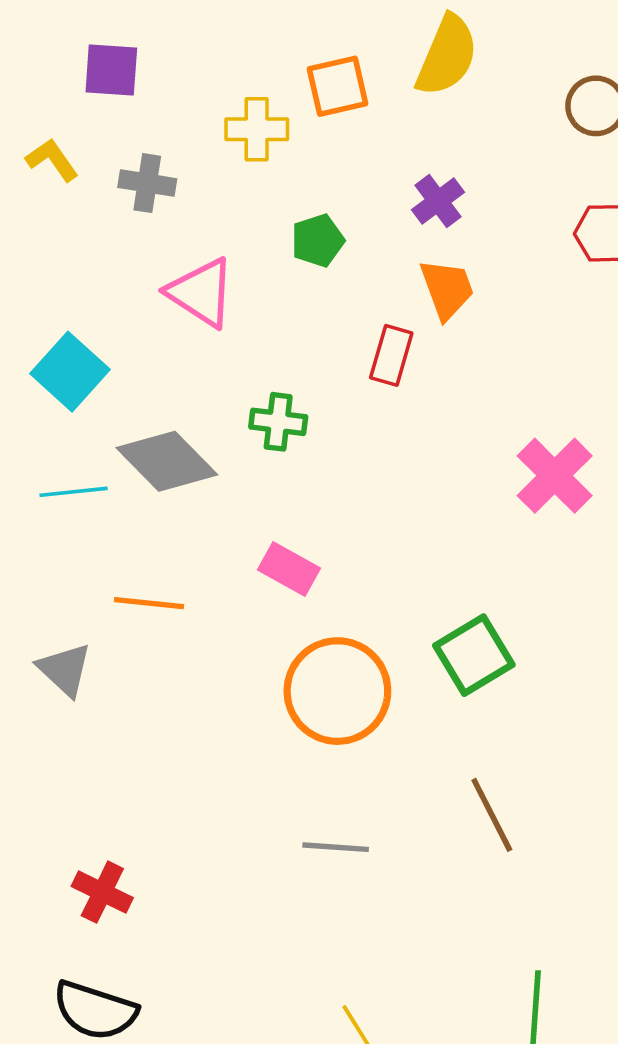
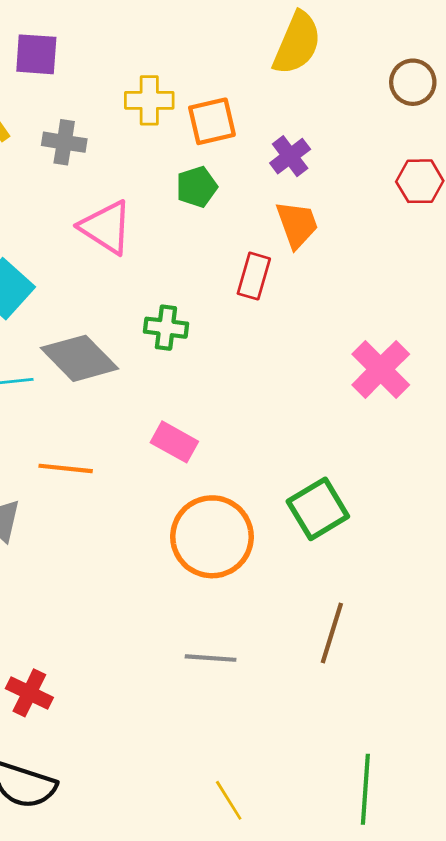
orange square: (337, 86) -> (212, 121), moved
brown line: (492, 815) -> (332, 633), turned 44

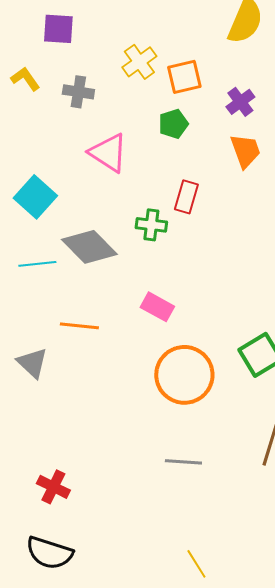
yellow cross: (149, 100) -> (139, 62), turned -36
red rectangle: (254, 276) -> (186, 197), moved

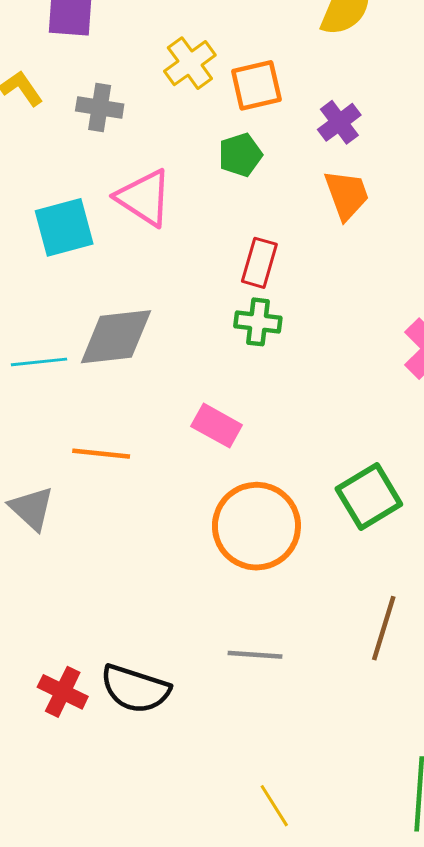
cyan square: (35, 197) -> (64, 227), moved, turned 33
green cross: (151, 225) -> (258, 322), moved
gray diamond: (89, 247) -> (116, 337), turned -52
black semicircle: (49, 553) -> (135, 689), moved

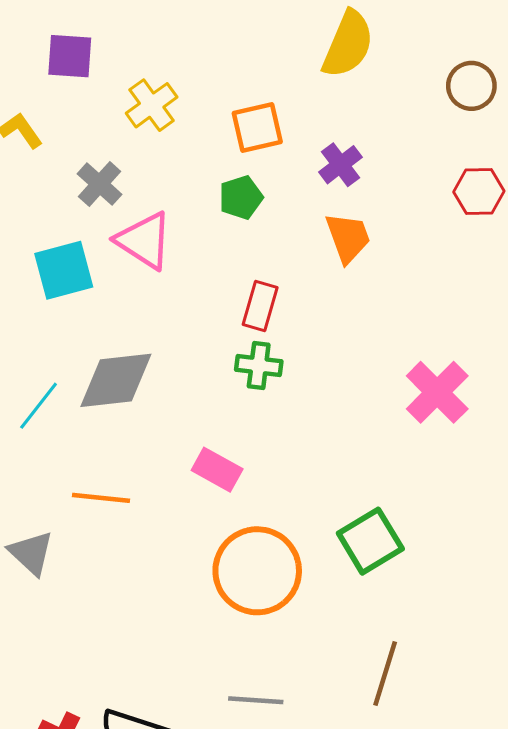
yellow cross: (190, 63) -> (152, 105), moved
gray cross: (100, 107) -> (100, 184), moved, turned 33
cyan line: (39, 362) -> (39, 406), turned -46

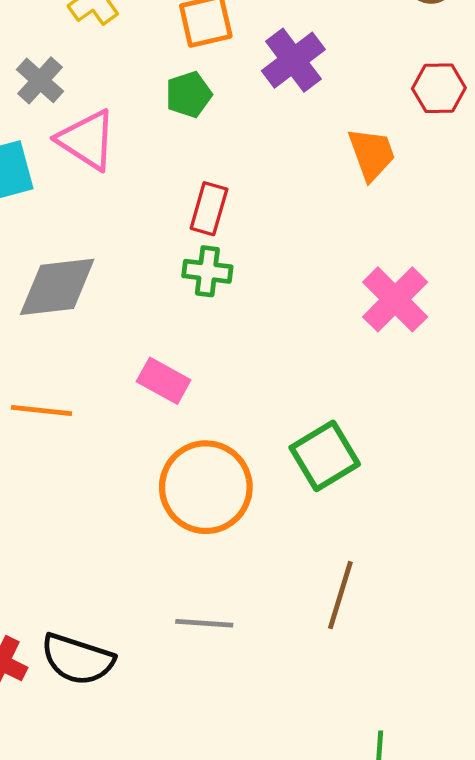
purple cross: (341, 165) -> (293, 60), size x1.4
orange trapezoid: (348, 238) -> (372, 154), moved

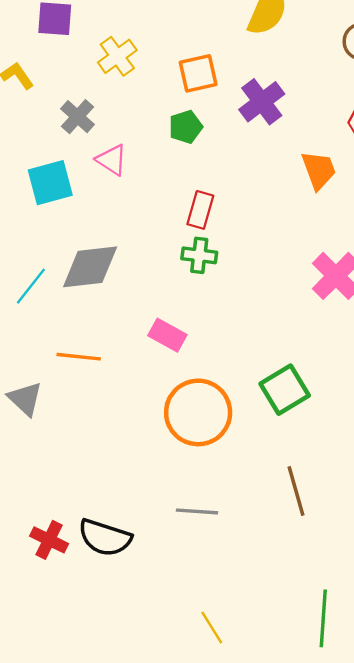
pink triangle: (87, 140) -> (112, 160), size x0.7
brown line: (340, 595) -> (296, 491), turned -33

